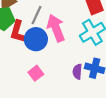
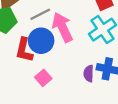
gray line: (36, 15) -> (40, 14), turned 42
red L-shape: (18, 32) -> (24, 50), moved

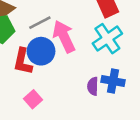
pink square: (43, 78) -> (33, 99), moved

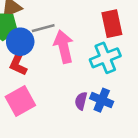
blue circle: (41, 51) -> (20, 42), moved
pink square: (33, 99) -> (20, 101), size x1.6

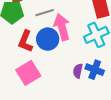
blue circle: (20, 42) -> (48, 39), moved

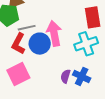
gray line: (45, 13) -> (27, 28), moved

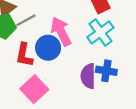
gray line: (27, 28) -> (26, 20), moved
purple semicircle: (65, 76) -> (88, 76), size x1.5

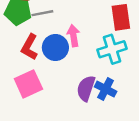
pink arrow: (61, 31) -> (73, 36), size x0.7

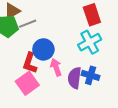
pink arrow: (73, 36) -> (56, 67), moved
red L-shape: (29, 47) -> (30, 63), moved

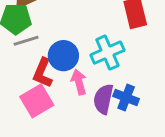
gray line: (28, 24) -> (26, 41), moved
cyan cross: (90, 42) -> (107, 53), moved

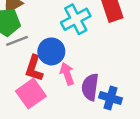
cyan cross: (107, 53) -> (76, 19), moved
blue cross: (126, 97) -> (111, 98), moved

